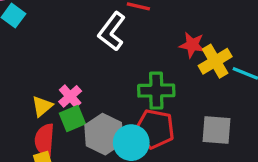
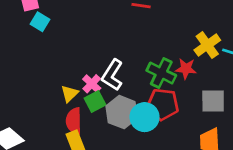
white L-shape: (112, 31) -> (112, 75), moved
red star: (192, 45) -> (186, 69), moved
green cross: (156, 91) -> (161, 73), turned 32

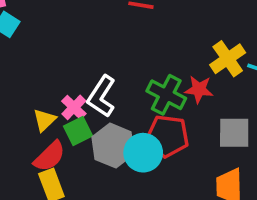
red semicircle: (74, 121) -> (50, 156), turned -135

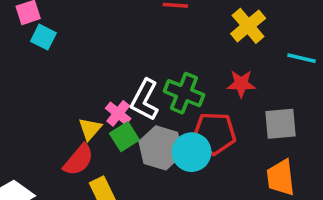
yellow cross: (228, 59) -> (248, 26), moved
green cross: (166, 95) -> (184, 93), moved
red semicircle: (50, 156) -> (79, 160), moved

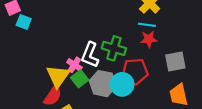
cyan line: (301, 58) -> (147, 25), moved
yellow triangle: (90, 129) -> (58, 76), size x1.6

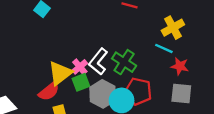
red star: (149, 39) -> (180, 66), moved

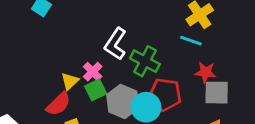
white L-shape: (98, 62) -> (115, 44), moved
red star: (180, 66) -> (205, 72), moved
yellow triangle: (60, 73) -> (70, 81), size x0.6

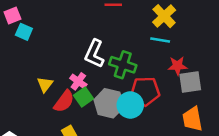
yellow triangle: (70, 81) -> (45, 84), moved
red semicircle: (58, 104) -> (64, 101), moved

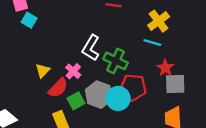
red star: (177, 66) -> (165, 68), turned 30
green square: (84, 97) -> (76, 101), moved

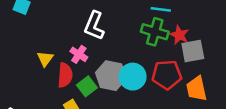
green cross: (116, 61) -> (155, 32), moved
red pentagon: (133, 87) -> (167, 75), moved
red semicircle: (58, 88) -> (65, 75), turned -30

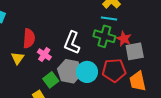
white L-shape: (94, 26) -> (72, 43), moved
red semicircle: (65, 75) -> (29, 38), moved

